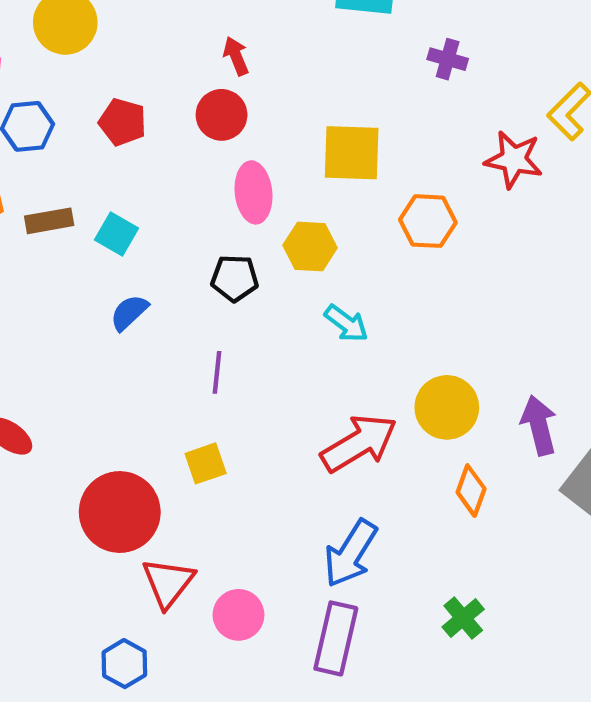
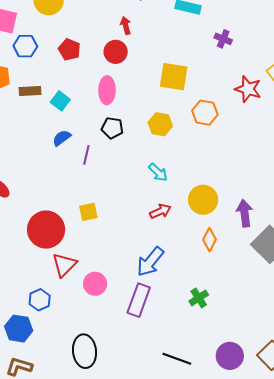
pink ellipse: (254, 192) -> (107, 90), moved
yellow hexagon: (310, 246) -> (160, 124), moved
cyan arrow: (346, 323) -> (158, 172), moved
purple line: (217, 372) -> (86, 155), moved
red arrow: (359, 443) -> (160, 211), size x0.6

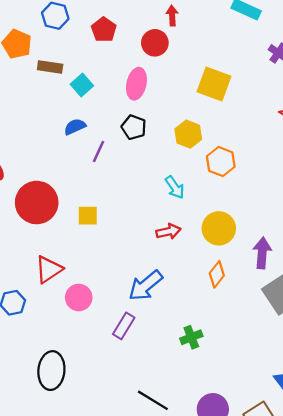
orange hexagon: (205, 113) -> (221, 162), moved
red circle: (46, 230) -> (37, 203), moved
purple rectangle: (139, 300) -> (124, 326), size x0.7

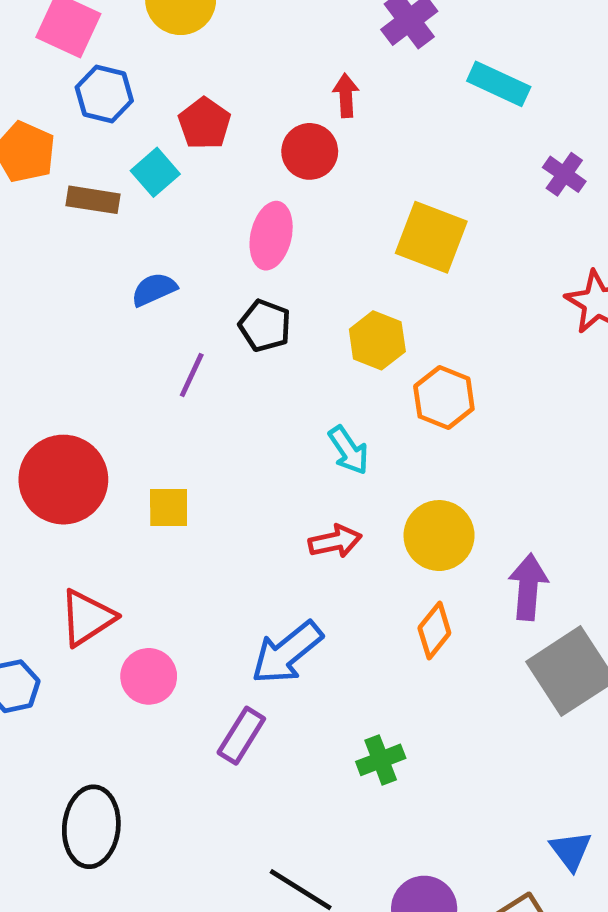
cyan square: (82, 85) -> (155, 172), moved
blue semicircle: (75, 127) -> (154, 289), moved

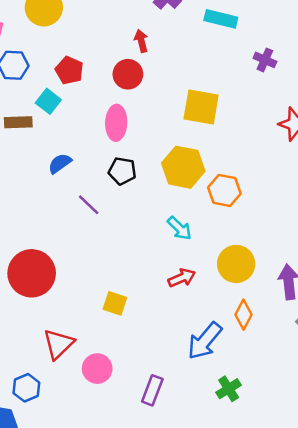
yellow hexagon: (377, 340) -> (183, 167), size x1.4
purple line: (192, 375) -> (89, 205), turned -60
yellow square: (169, 507) -> (115, 303), moved, turned 30
blue arrow: (287, 653) -> (205, 341), moved

